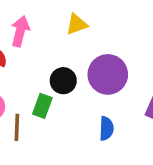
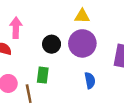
yellow triangle: (77, 24) -> (82, 16), moved, turned 35
black circle: (63, 81) -> (52, 44), moved

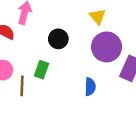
yellow triangle: (82, 16) -> (98, 17), turned 35
purple circle: (82, 43) -> (107, 47), moved

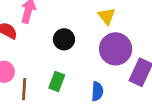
green rectangle: (41, 70) -> (57, 81), moved

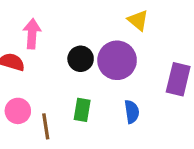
yellow triangle: (107, 16) -> (138, 20), moved
purple circle: (116, 49) -> (117, 60), moved

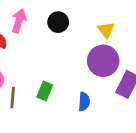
black circle: (81, 59) -> (58, 22), moved
purple circle: (117, 60) -> (103, 61), moved

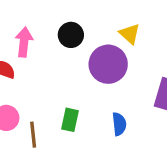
purple circle: (103, 61) -> (108, 64), moved

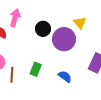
black circle: (71, 35) -> (43, 29), moved
blue semicircle: (119, 124) -> (65, 76), turned -56

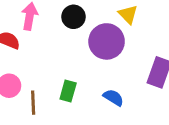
black circle: (43, 29) -> (73, 17), moved

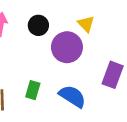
blue semicircle: (113, 98) -> (72, 96), size x1.5

